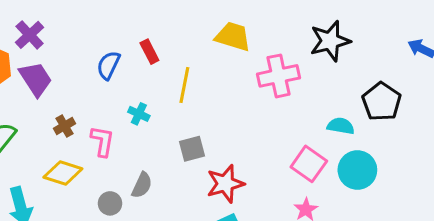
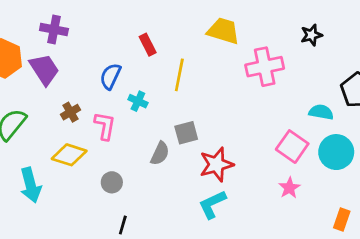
purple cross: (30, 35) -> (54, 30), moved, turned -36
black star: (330, 41) -> (311, 35), size x0.6
blue semicircle: (108, 65) -> (110, 76), moved
gray semicircle: (142, 185) -> (160, 153), moved

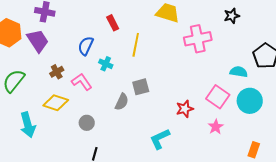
pink L-shape: (105, 126) -> (82, 82), turned -45
red star: (216, 164) -> (185, 109), moved, size x0.7

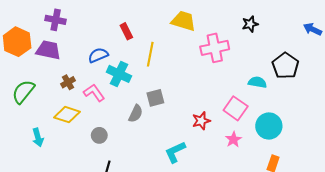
purple trapezoid: (38, 41) -> (48, 50), turned -45
blue semicircle: (86, 46) -> (98, 55), turned 42
cyan cross: (106, 64) -> (119, 74), size x1.6
cyan circle: (250, 101) -> (269, 126), moved
cyan arrow: (28, 125) -> (38, 137), size x0.7

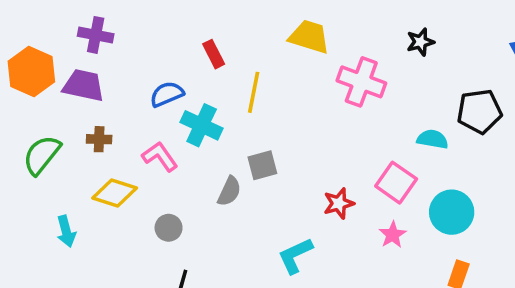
pink cross: (215, 48) -> (361, 82), turned 32
black pentagon: (285, 66) -> (479, 111), turned 30
brown cross: (68, 82) -> (99, 139), moved, turned 32

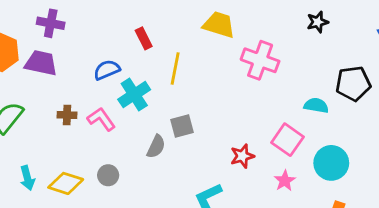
black star: (420, 42) -> (318, 22), moved
cyan cross: (202, 125) -> (134, 94), turned 32
brown cross: (99, 139) -> (67, 115), moved
yellow diamond: (115, 193) -> (66, 183), moved

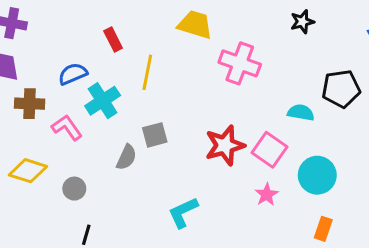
brown cross: (67, 115) -> (30, 104), moved, size x1.4
red star: (242, 156) -> (225, 145), moved, size x1.5
yellow diamond: (66, 183) -> (28, 171), moved

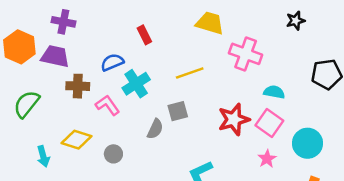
yellow line: (147, 72) -> (190, 73), moved, turned 60
cyan semicircle: (301, 113) -> (274, 92), moved

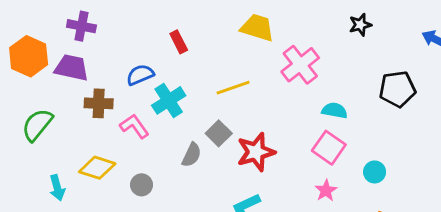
pink cross: (246, 54) -> (300, 65), turned 32
gray square: (178, 111) -> (219, 133), turned -30
red star: (234, 119) -> (256, 152), moved
cyan circle: (307, 143) -> (375, 172), size x0.6

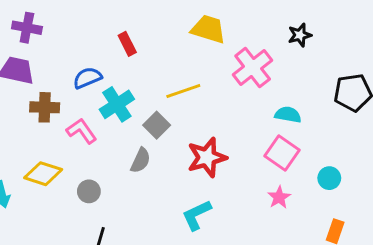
black star: (360, 25) -> (300, 35), moved
gray square: (219, 133) -> (157, 125), moved

